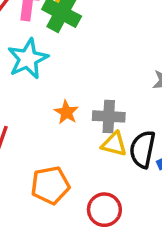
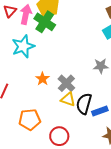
gray cross: (109, 116) -> (66, 83), turned 36

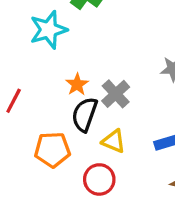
yellow triangle: (68, 99) -> (114, 141), moved
black semicircle: (84, 104) -> (85, 114), moved

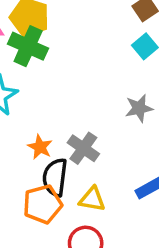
orange pentagon: (52, 150) -> (42, 204), moved

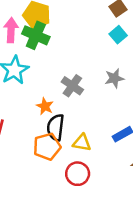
gray cross: (83, 148) -> (72, 86), moved

